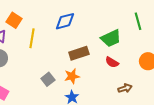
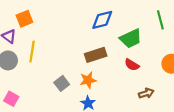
orange square: (14, 20) -> (24, 19), turned 35
blue diamond: (65, 21) -> (102, 20), moved
yellow line: (32, 38) -> (32, 52), moved

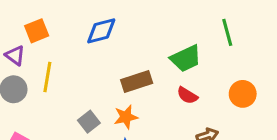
blue diamond: (102, 20) -> (101, 31), moved

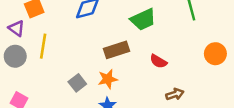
green trapezoid: (186, 59) -> (143, 20), moved
orange circle: (243, 94) -> (215, 54), moved

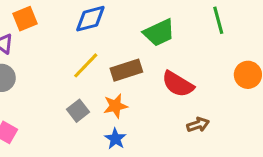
yellow line: (43, 46) -> (86, 65), moved, turned 35
red semicircle: (158, 61) -> (178, 84), size x1.5

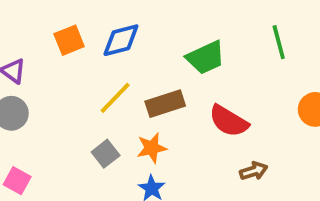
orange square: (25, 19) -> (69, 40), moved

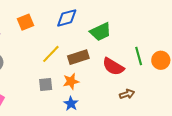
blue diamond: (121, 40) -> (67, 18), moved
green line: (279, 42) -> (139, 56), moved
gray square: (106, 154) -> (46, 85), turned 32

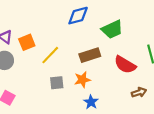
orange square: (25, 22) -> (27, 42), moved
yellow line: (51, 54) -> (50, 55), moved
blue star: (71, 104) -> (91, 102), moved

